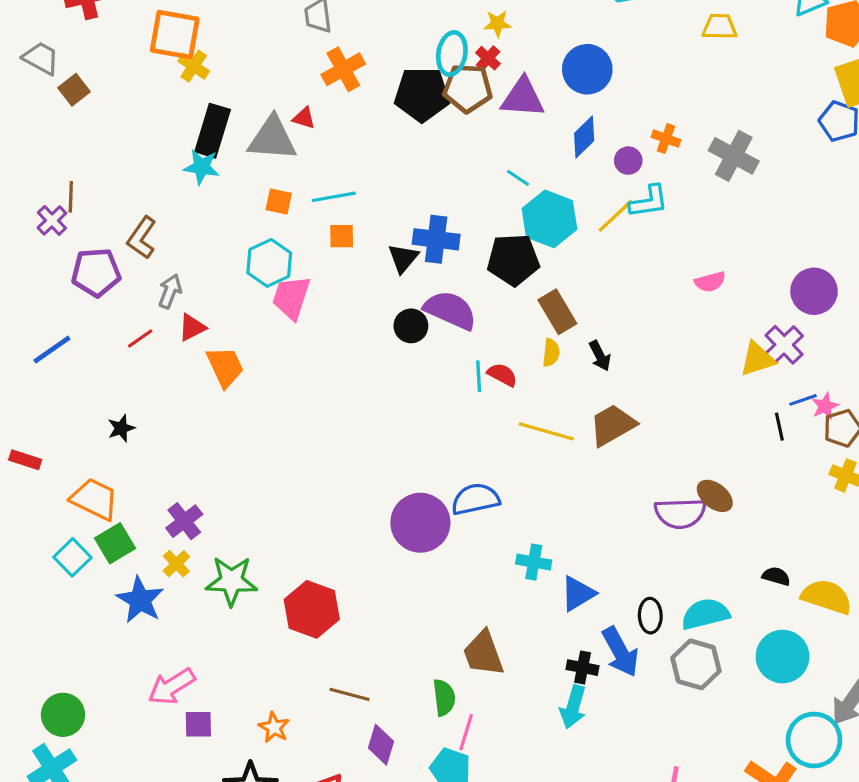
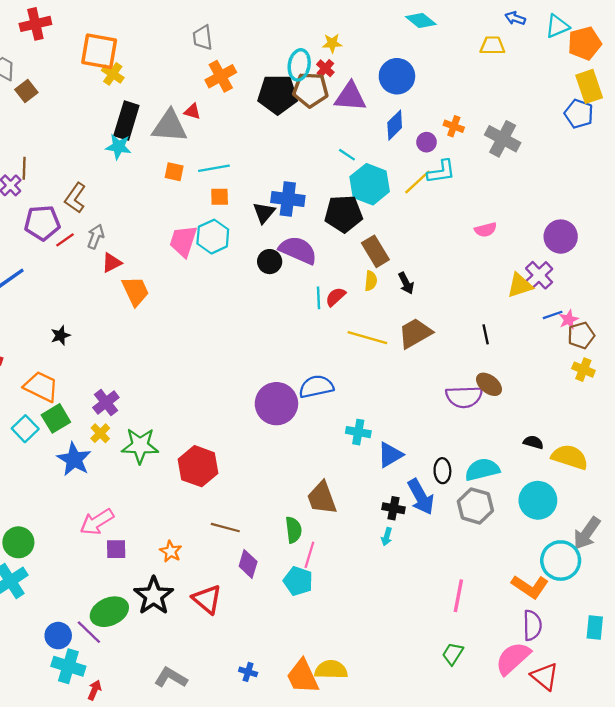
cyan hexagon: (269, 263) -> (213, 237), moved
red line: (140, 338) -> (65, 240), moved
red semicircle: (502, 375) -> (336, 297), turned -70
black line: (779, 427) -> (486, 334), moved
cyan arrow: (573, 707) -> (387, 537), size x0.6

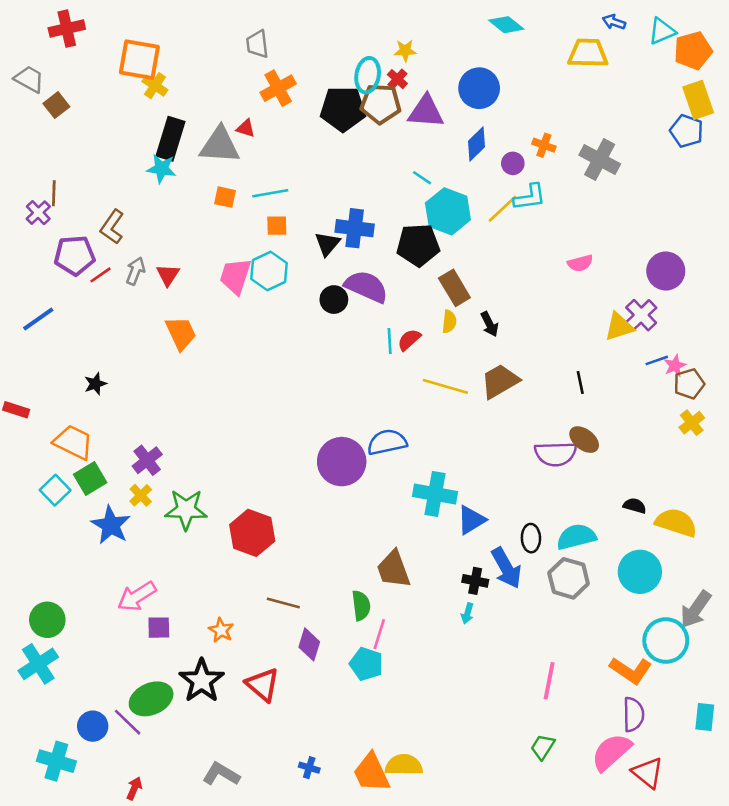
yellow trapezoid: (492, 46) -> (588, 53), size x1.4
red triangle: (112, 263) -> (168, 275), moved, turned -30
yellow cross: (583, 370) -> (692, 423), turned 30
cyan cross: (358, 432) -> (435, 494), size x1.5
cyan cross: (68, 666) -> (56, 761), moved

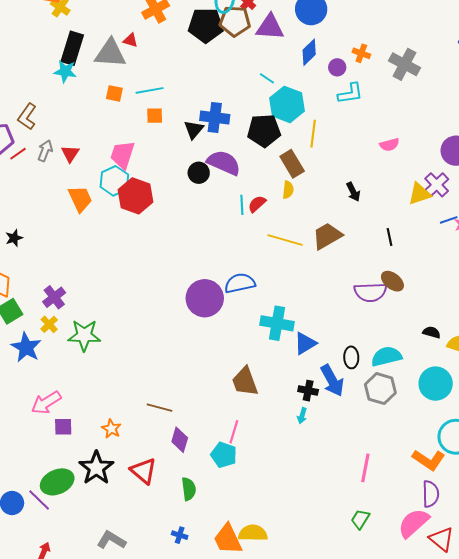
yellow line: (502, 209) -> (313, 134), moved, turned -40
cyan hexagon: (269, 271) -> (114, 181), moved
black arrow: (489, 324) -> (353, 192), moved
red hexagon: (252, 533) -> (135, 196), moved
green semicircle: (361, 606) -> (189, 489), moved

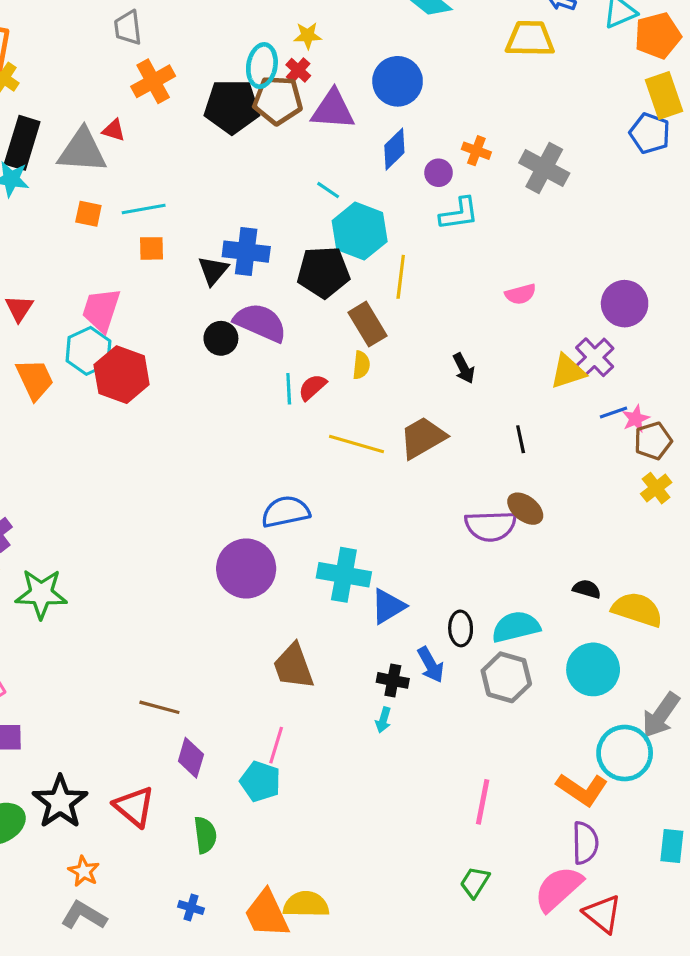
purple circle: (205, 298) -> (246, 569), moved
blue arrow: (332, 381) -> (431, 665), size x0.7
orange star: (111, 429) -> (84, 871), moved

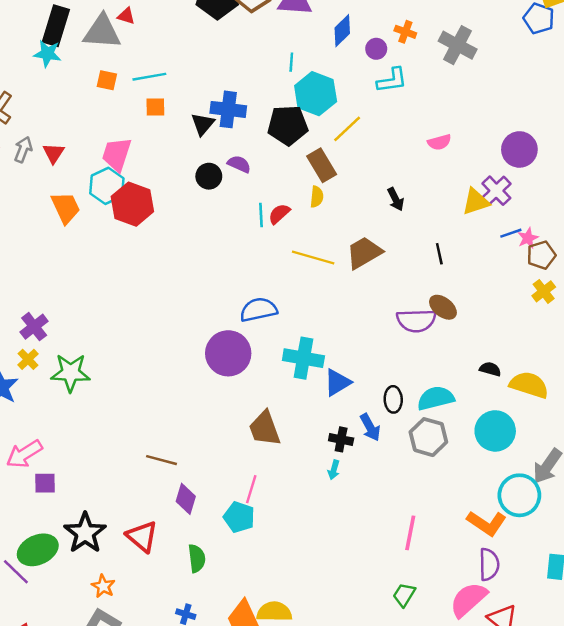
cyan line: (328, 190) -> (291, 62), turned 60
yellow line: (401, 277) -> (347, 129), turned 40
purple semicircle: (260, 323) -> (239, 164), size x0.6

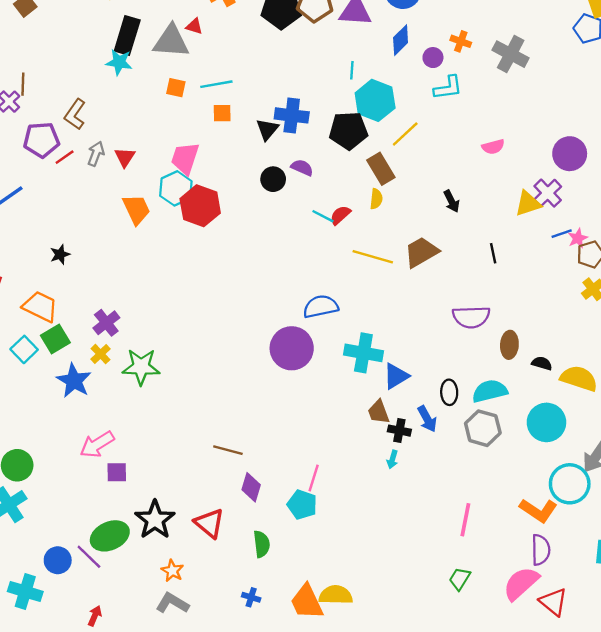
cyan line: (261, 215) -> (323, 216), turned -60
brown ellipse: (443, 307) -> (509, 345), moved, turned 56
brown trapezoid: (265, 429) -> (379, 412), moved, size x0.7

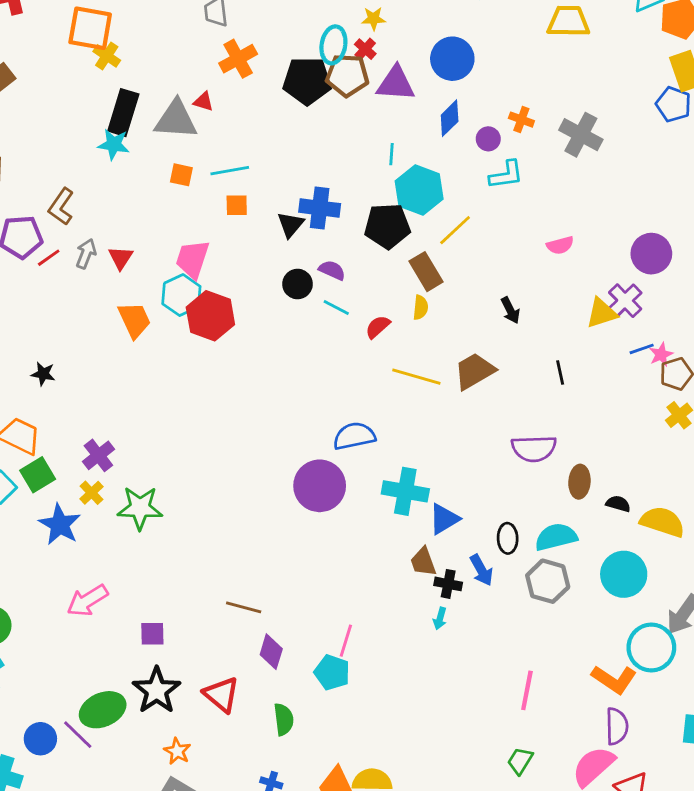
cyan line: (323, 216) -> (336, 307), moved
black star: (60, 254) -> (43, 374), turned 30
purple square: (117, 472) -> (152, 634), moved

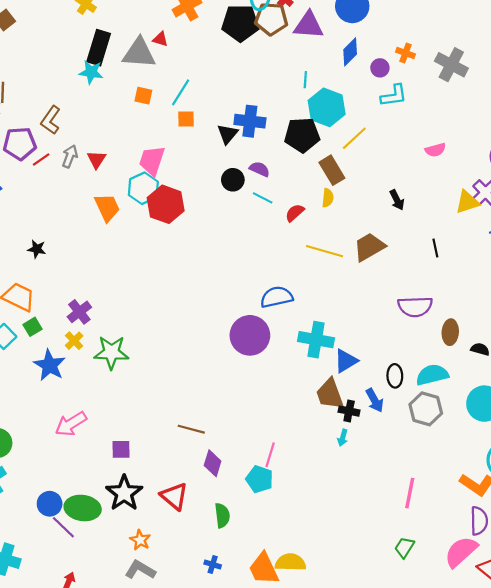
cyan line: (230, 171) -> (181, 92), turned -48
green square: (38, 475) -> (33, 327), size x0.7
brown trapezoid: (423, 562) -> (330, 394), size x1.4
green ellipse: (103, 710) -> (83, 508), turned 32
blue circle: (40, 739) -> (50, 504), moved

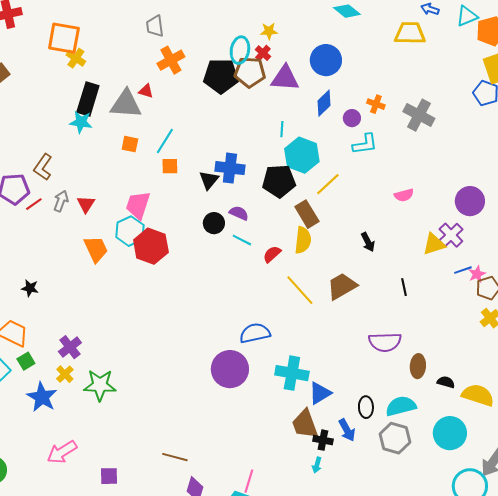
yellow semicircle: (328, 198) -> (303, 240), size x1.5
yellow line: (325, 251) -> (300, 290), turned 32

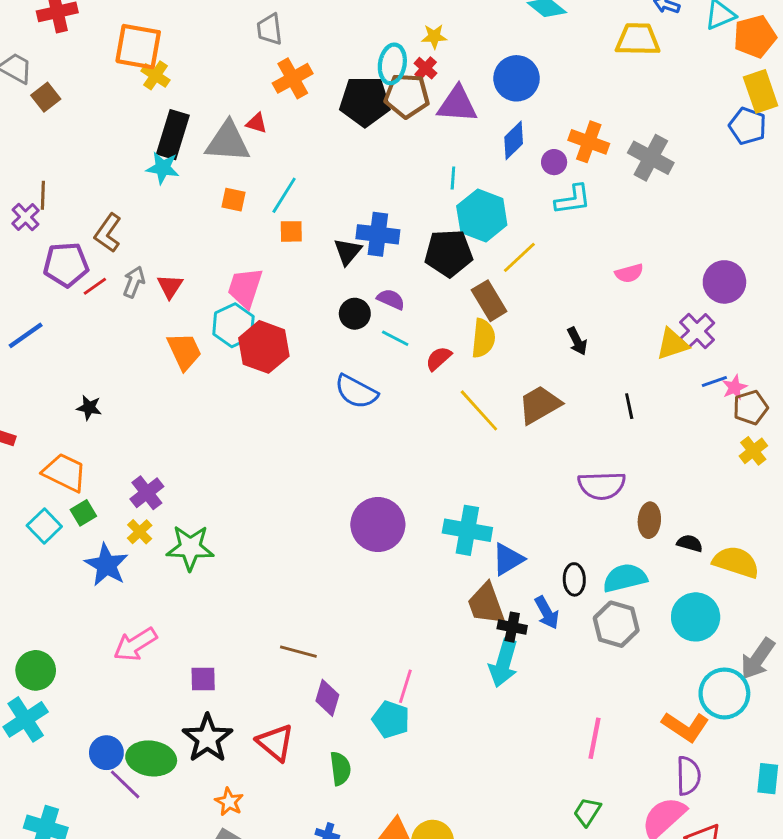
orange cross: (376, 104) -> (589, 142), size x1.5
blue semicircle: (255, 333) -> (356, 392), moved, turned -140
cyan arrow: (317, 465) -> (504, 663), size x2.0

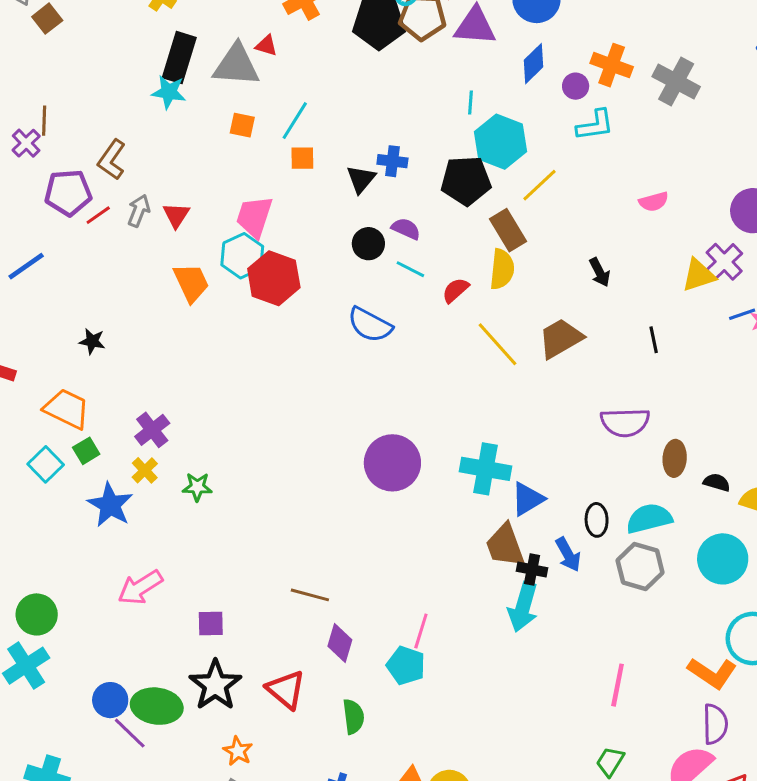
blue cross: (378, 234) -> (392, 161), size x0.7
green star: (190, 548) -> (197, 487), size x0.6

